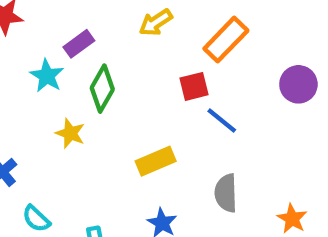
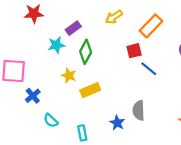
cyan star: (47, 76) -> (56, 45), turned 30
yellow rectangle: (156, 161) -> (90, 90), moved
gray semicircle: (226, 193) -> (139, 110), moved

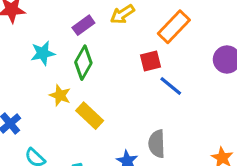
purple rectangle: (73, 28) -> (83, 25), moved
yellow rectangle: (90, 90) -> (90, 116), turned 66

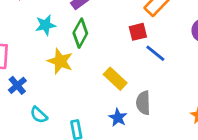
yellow star: (60, 95) -> (60, 61), size x1.4
yellow rectangle: (90, 116) -> (115, 79), moved

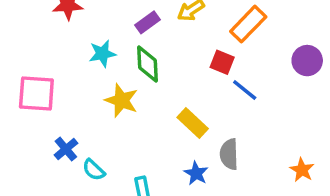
red square: (138, 32) -> (222, 62), turned 36
green diamond: (80, 33) -> (148, 64), turned -32
blue cross: (17, 85) -> (66, 149), moved

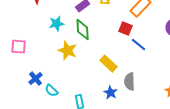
pink square: (36, 94) -> (19, 47), size x0.7

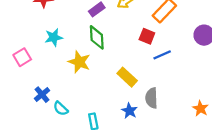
cyan star: (57, 24) -> (54, 37), moved
blue line: (139, 45) -> (162, 55), turned -63
pink square: (19, 47) -> (22, 57), turned -35

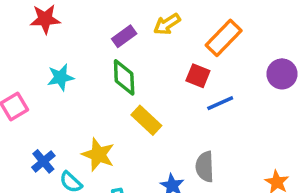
yellow star: (79, 62) -> (98, 155), moved
yellow rectangle: (127, 77) -> (146, 120), moved

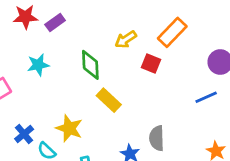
yellow arrow: (167, 24) -> (126, 39), moved
purple rectangle: (124, 36) -> (55, 22), moved
blue line: (220, 103) -> (206, 97), moved

